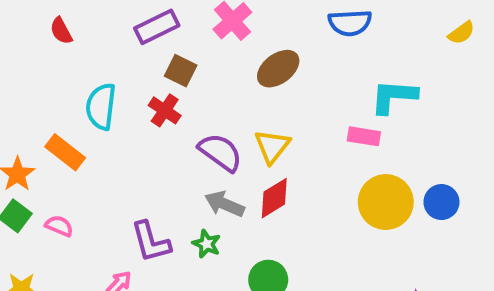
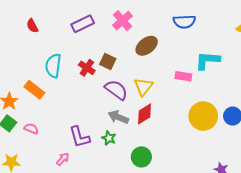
brown square: (181, 71) -> (108, 61), moved
pink rectangle: (364, 136) -> (183, 76), moved

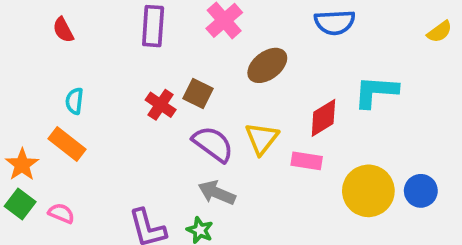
purple rectangle: (83, 24) -> (153, 26), turned -60
cyan semicircle: (53, 66) -> (74, 101), moved, size x0.6
pink rectangle: (183, 76) -> (307, 161), moved
red diamond: (145, 114) -> (323, 118), moved

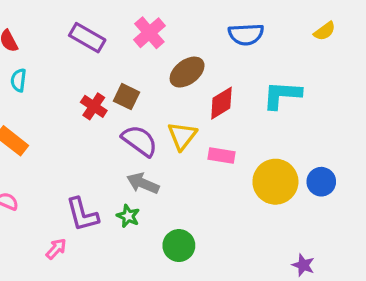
purple rectangle: (153, 26) -> (87, 38), turned -64
yellow semicircle: (440, 32) -> (325, 31), moved
cyan semicircle: (74, 101) -> (18, 80), moved
red diamond: (323, 118) -> (221, 103), moved

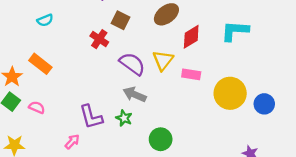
cyan semicircle: (18, 80) -> (45, 20), turned -119
brown square: (127, 97) -> (120, 20), moved
blue circle: (321, 182) -> (264, 104), moved

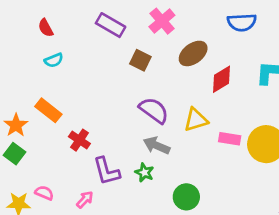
red cross: (99, 39) -> (79, 140), moved
yellow triangle: (163, 60) -> (196, 120), moved, turned 35
pink rectangle: (191, 74) -> (230, 139), moved
pink semicircle: (37, 107) -> (44, 193), moved

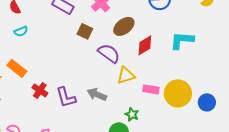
purple semicircle: (154, 110) -> (109, 53), moved
purple L-shape: (107, 171) -> (66, 97), moved
green star: (144, 173) -> (132, 114), moved

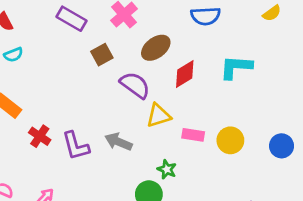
brown square: (85, 31) -> (102, 55), turned 35
yellow circle: (178, 93) -> (230, 140), size x0.7
blue circle: (207, 102) -> (282, 146), moved

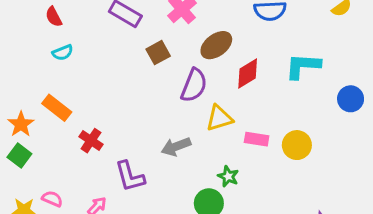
purple semicircle: (135, 85) -> (194, 85), turned 76
gray arrow: (118, 142) -> (176, 147), turned -44
purple L-shape: (76, 146) -> (130, 176), moved
blue circle: (282, 146) -> (351, 99), moved

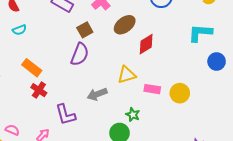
cyan L-shape: (303, 66) -> (200, 33), moved
purple semicircle: (194, 85) -> (80, 54), moved
orange rectangle: (57, 108) -> (32, 68), moved

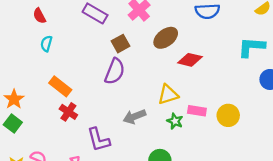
cyan semicircle: (19, 30) -> (46, 44), turned 128
red diamond: (146, 44) -> (190, 60), turned 45
green star: (133, 115) -> (175, 121), moved

